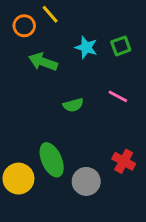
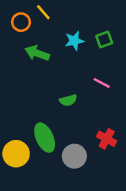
cyan star: (86, 47) -> (74, 41), turned -30
green semicircle: (73, 105) -> (68, 100), moved

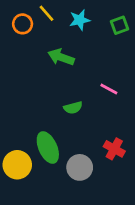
green square: (104, 39) -> (120, 25), moved
cyan star: (74, 41) -> (80, 20), moved
green arrow: (37, 53) -> (61, 57), moved

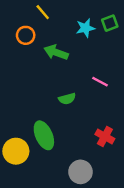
cyan star: (80, 20) -> (85, 28), moved
orange circle: (23, 24) -> (26, 35), moved
gray circle: (80, 167) -> (80, 172), moved

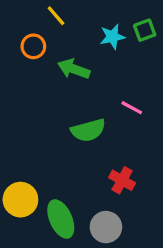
green semicircle: (67, 99) -> (88, 130), size x1.5
green ellipse: (44, 135) -> (61, 219), moved
red cross: (105, 137) -> (122, 180), moved

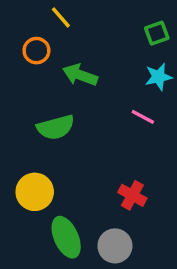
cyan star: (112, 37) -> (159, 77), moved
green semicircle: (88, 130) -> (56, 127), moved
yellow circle: (20, 200) -> (35, 192), moved

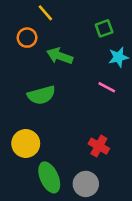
green square: (157, 33) -> (104, 28), moved

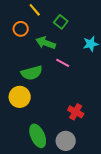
green square: (104, 28) -> (61, 22), moved, turned -32
pink line: (107, 87) -> (63, 63), moved
yellow circle: (26, 143) -> (20, 97), moved

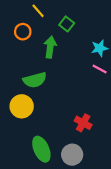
green arrow: (46, 43) -> (50, 47), turned 78
pink line: (63, 63) -> (100, 69), moved

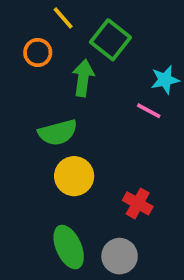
green square: (67, 24) -> (110, 40), size x1.5
pink line: (100, 69) -> (149, 111), moved
yellow circle: (22, 106) -> (74, 176), moved

